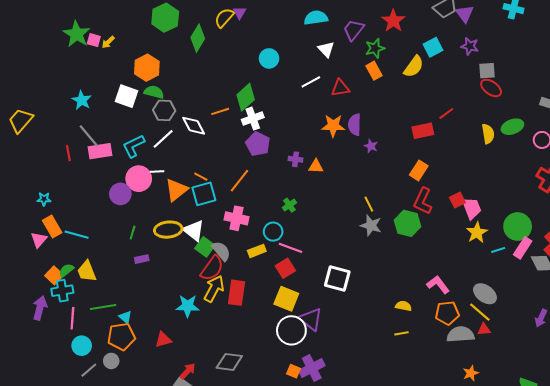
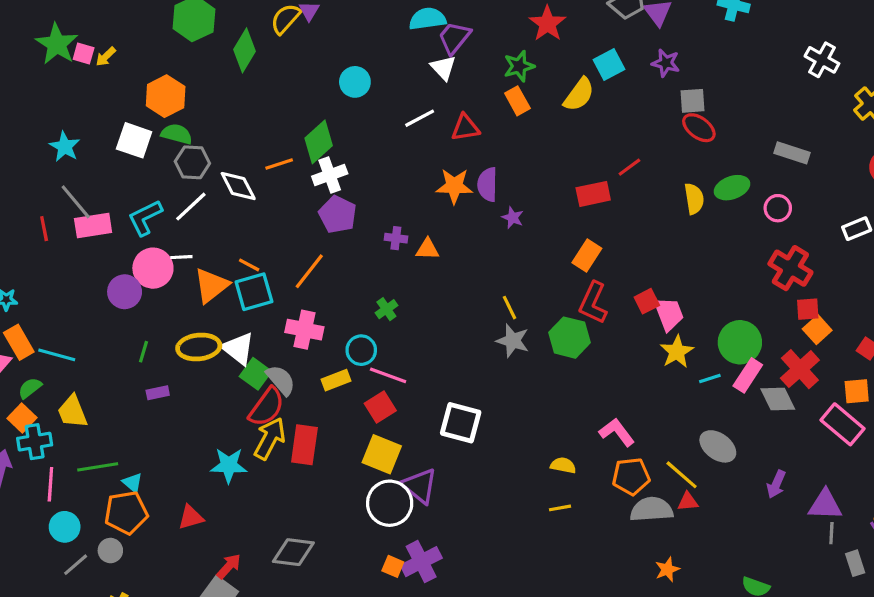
purple trapezoid: (354, 30) -> (454, 38), moved
green semicircle: (66, 270) -> (30, 388), moved
gray ellipse: (485, 294) -> (718, 446), moved

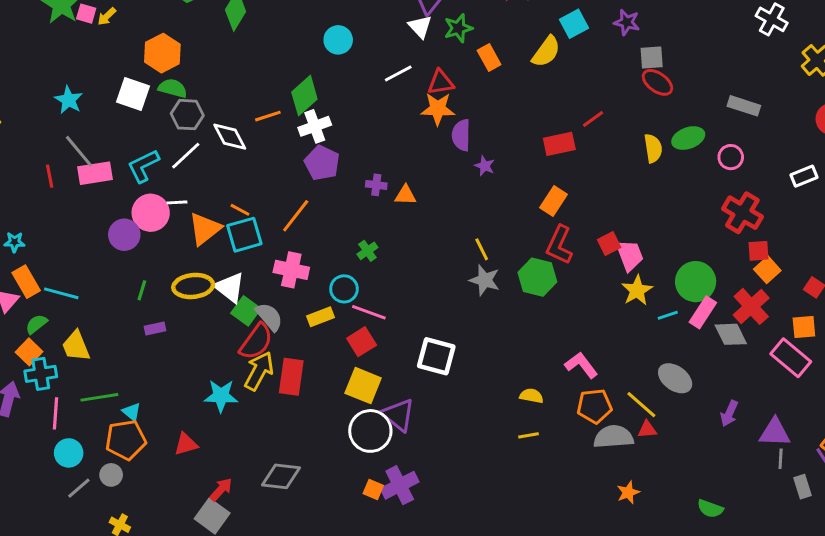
green star: (519, 66) -> (458, 28), moved
orange star: (454, 186) -> (438, 109), moved

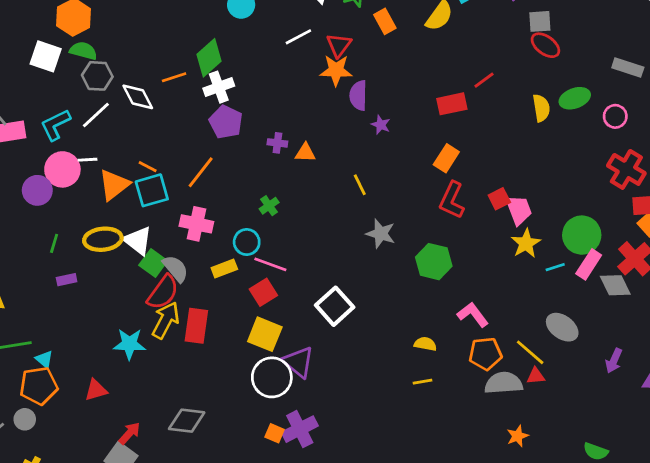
red triangle: (441, 82) -> (339, 45), turned -44
yellow line: (482, 249) -> (360, 185), moved
green hexagon: (537, 277) -> (434, 262), moved
white square: (436, 356) -> (335, 306), turned 33

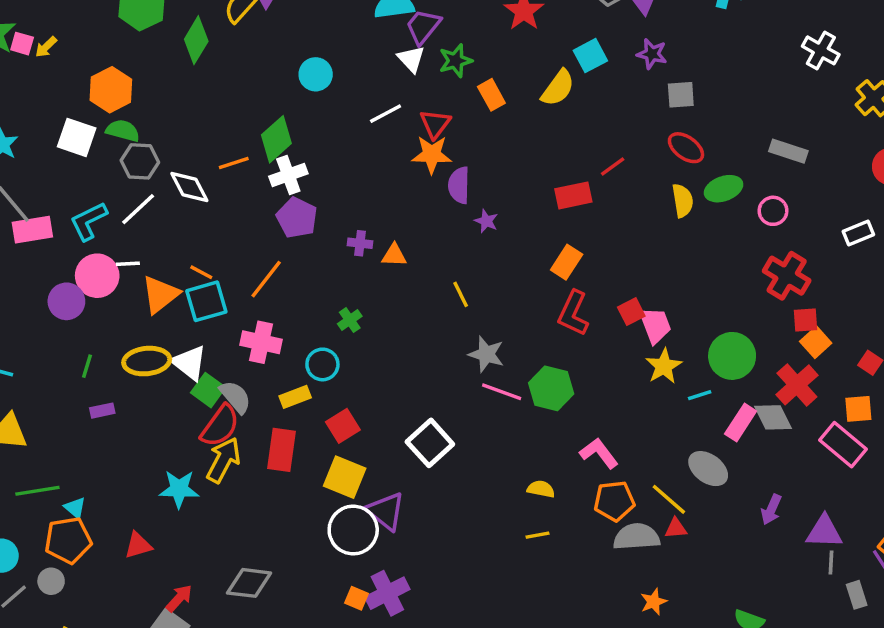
red ellipse: (545, 45) -> (686, 148), moved
pink line: (270, 264) -> (502, 392), moved
pink rectangle: (589, 264) -> (741, 422), moved
red rectangle: (196, 326) -> (281, 450), moved

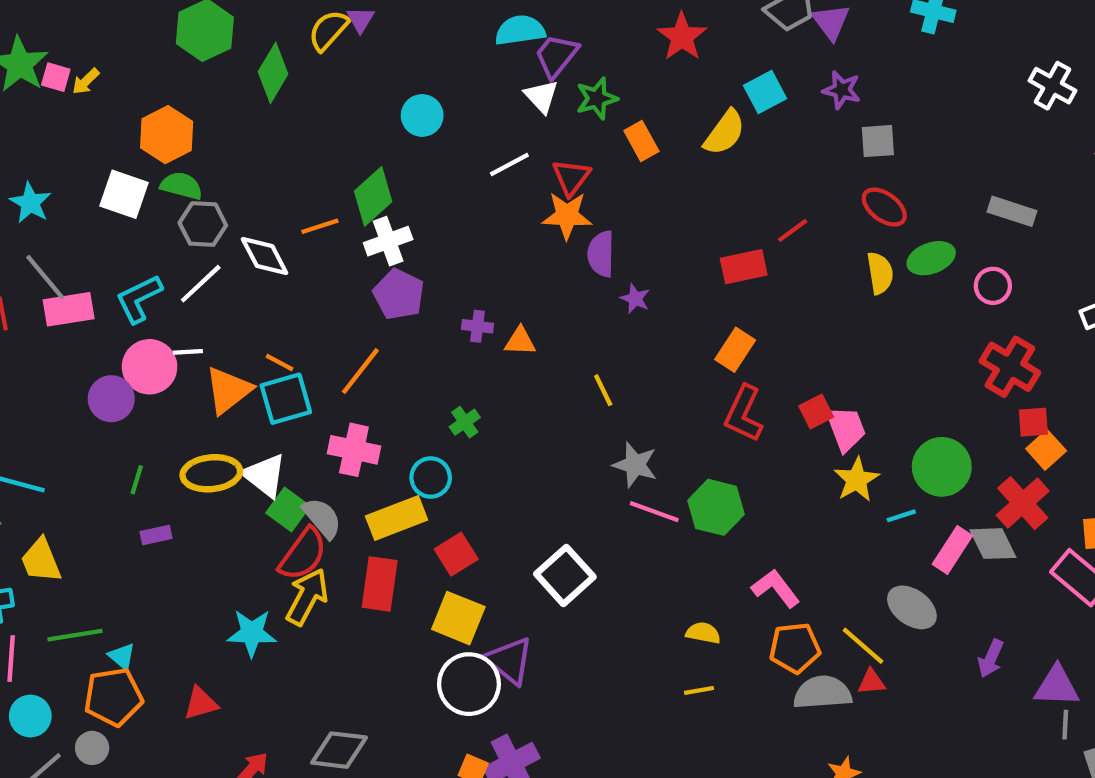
yellow rectangle: (295, 397) -> (397, 518), size x1.5

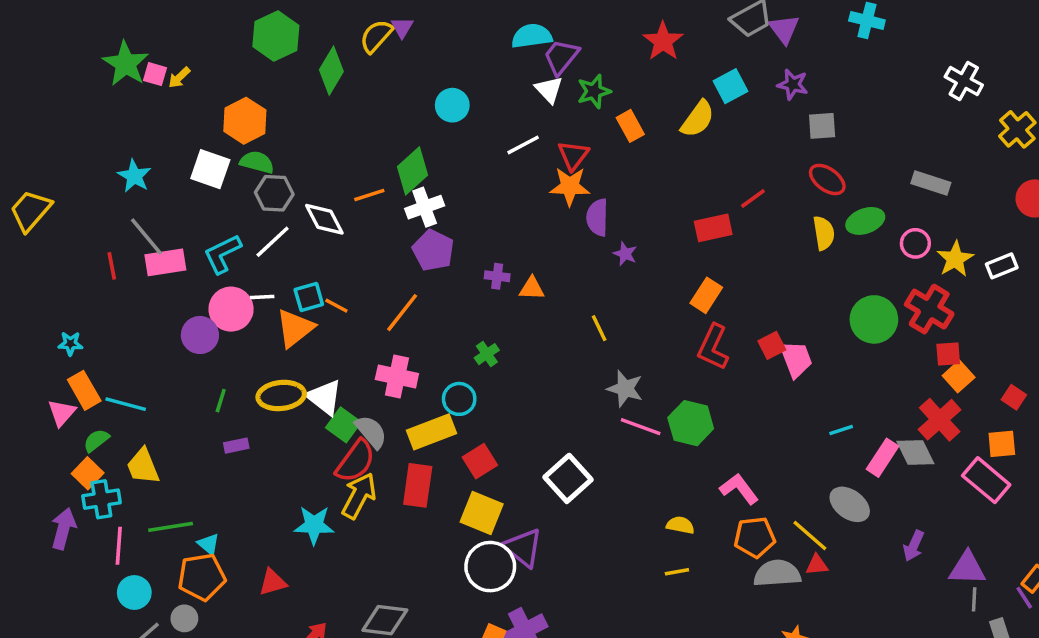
cyan square: (286, 399) -> (309, 297), moved, size x0.7
green circle: (942, 467) -> (874, 319), moved
yellow star: (857, 480) -> (955, 259), moved

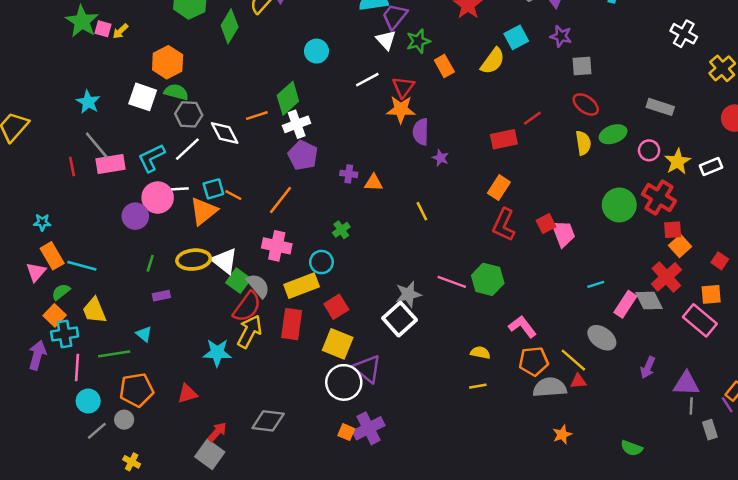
gray star: (625, 389) -> (408, 294), moved, turned -30
cyan triangle: (209, 544) -> (144, 334), moved

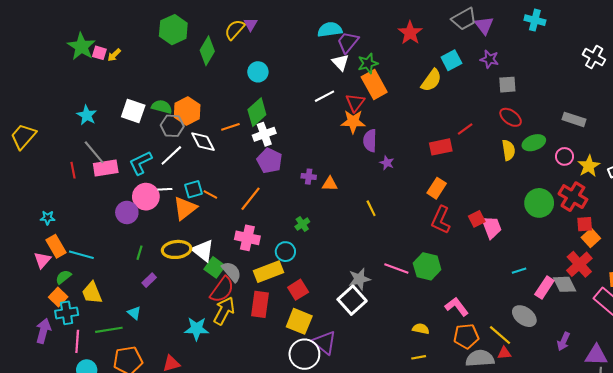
cyan circle: (316, 51) -> (258, 72), moved
orange hexagon: (168, 62) -> (187, 111), moved
orange rectangle: (444, 66) -> (374, 85), moved, size x1.5
purple rectangle: (161, 296) -> (149, 280), turned -32

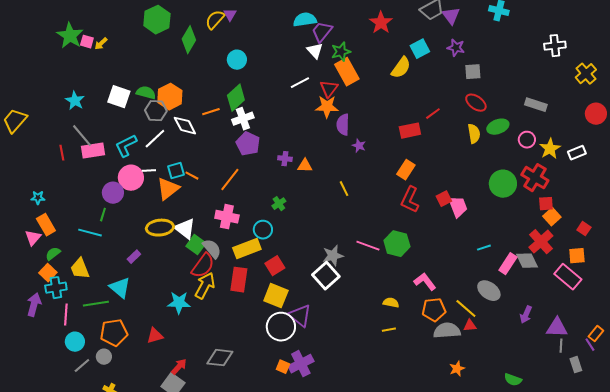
white cross: (594, 57) -> (555, 46), turned -35
green line: (140, 253) -> (103, 215), moved
cyan line: (81, 255) -> (90, 233), moved
cyan triangle: (134, 313) -> (120, 288), size x1.6

